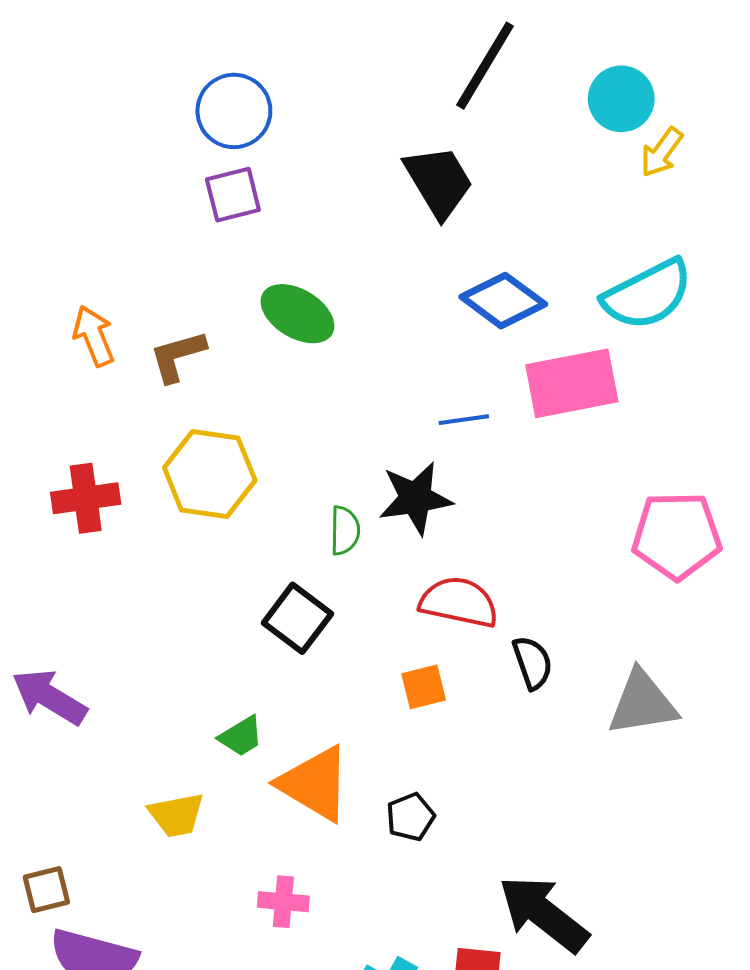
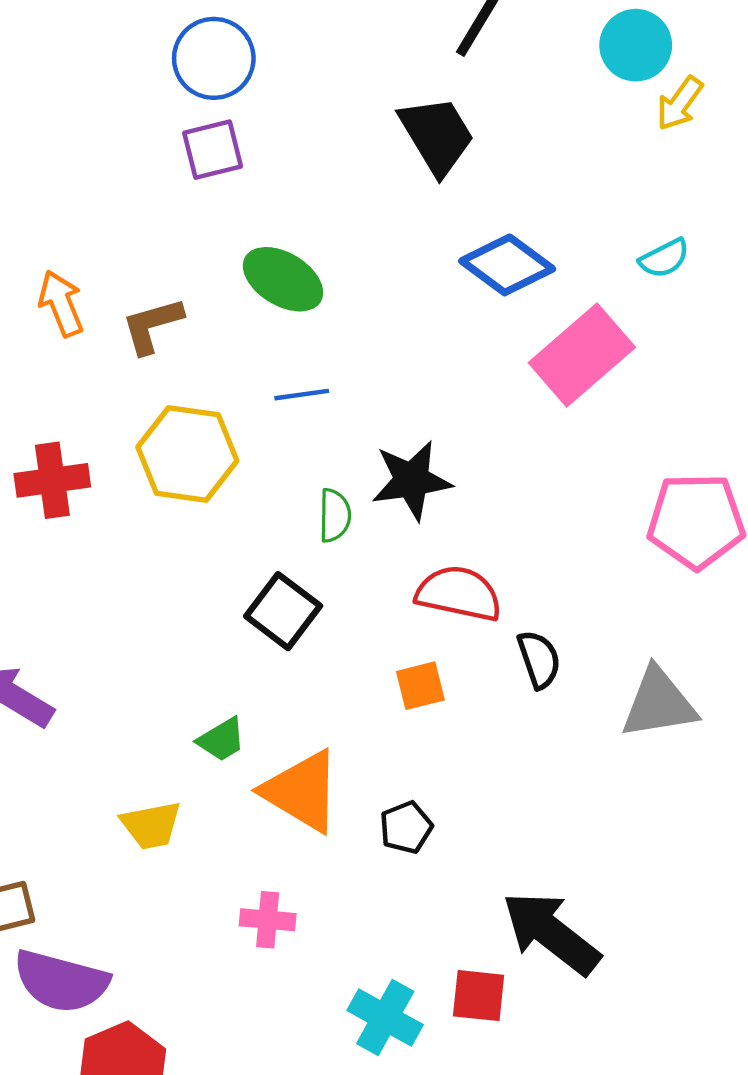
cyan semicircle: (647, 295) -> (664, 258), size x0.5
pink rectangle: (572, 383) -> (582, 355), turned -30
blue line: (464, 420) -> (302, 395), moved

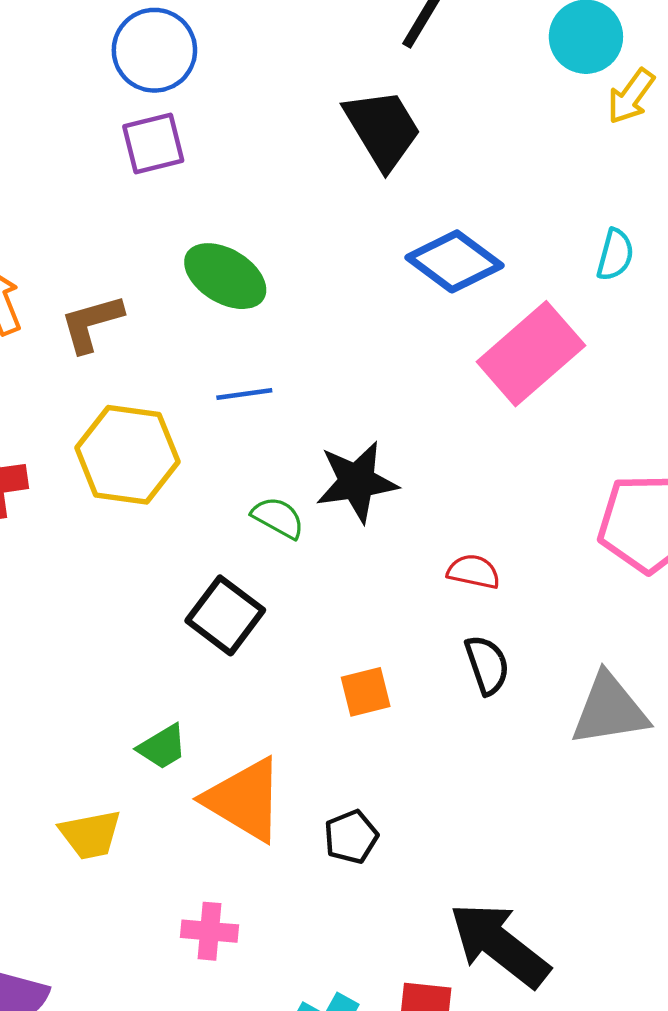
cyan semicircle: (664, 258) -> (615, 255), turned -48
green semicircle: (335, 515) -> (278, 518), turned -62
red semicircle: (459, 593) -> (474, 572), moved, size x0.6

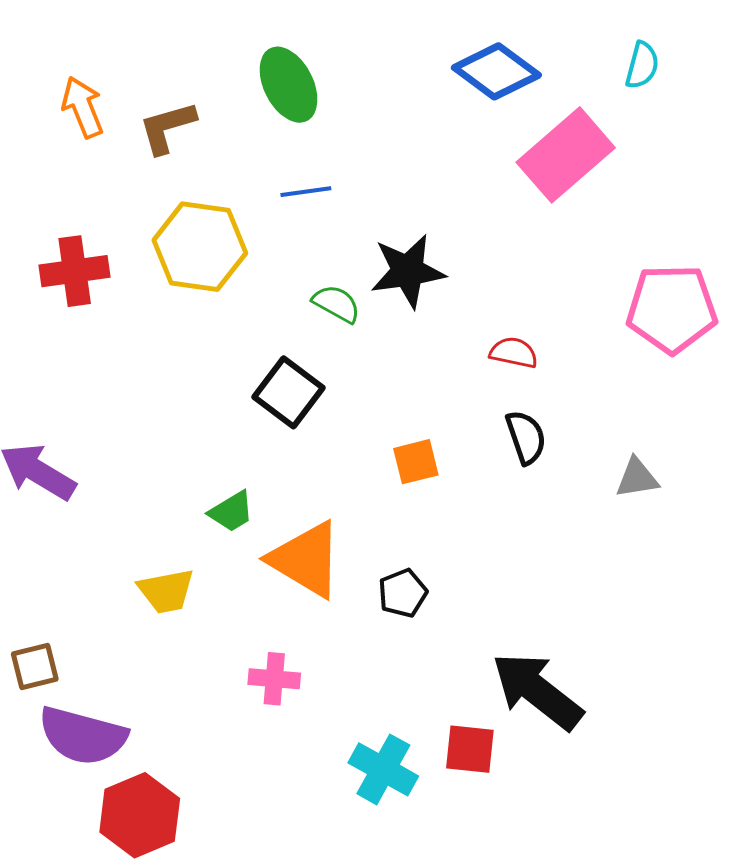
green ellipse: (225, 276) -> (289, 85), turned 32
gray triangle: (610, 710) -> (637, 478), size x0.6

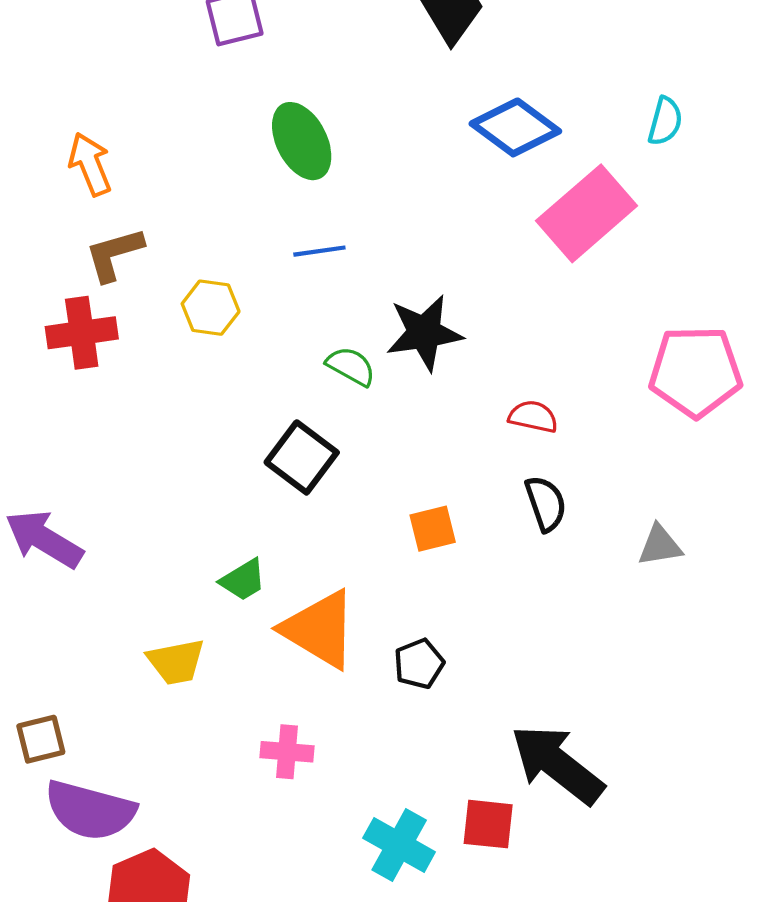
brown L-shape: (167, 127) -> (114, 254), moved
yellow hexagon: (200, 247) -> (211, 308), size x0.6

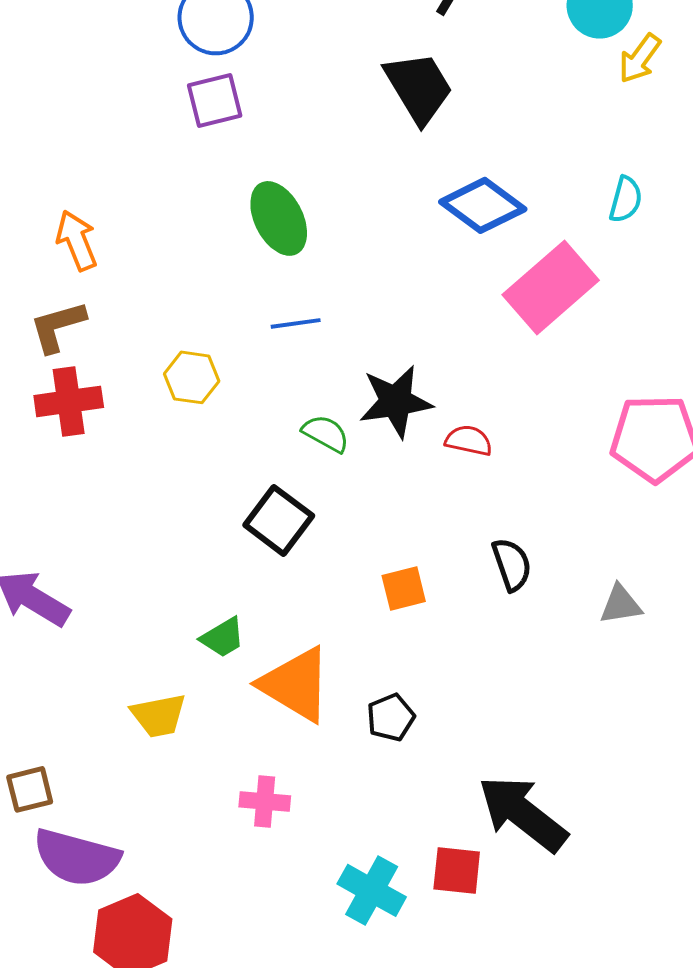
brown L-shape: (114, 254) -> (58, 326), moved
red semicircle: (533, 417) -> (469, 440), moved

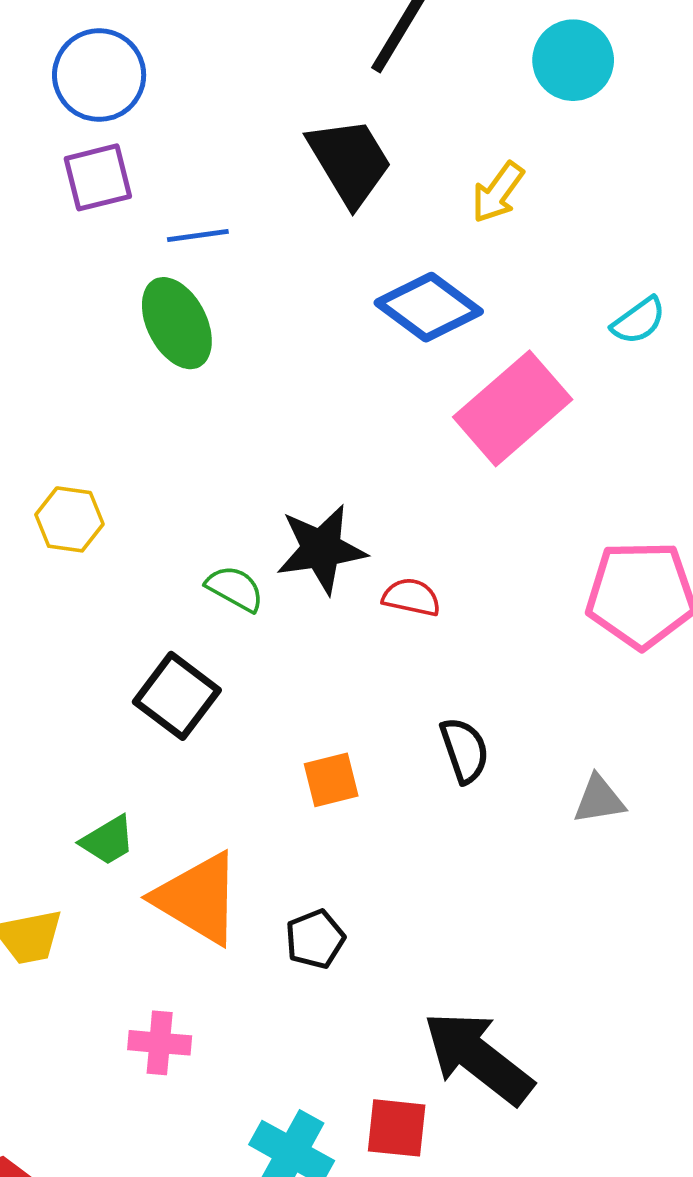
yellow arrow: (640, 58) -> (498, 192), moved
cyan semicircle: (626, 199) -> (639, 321), moved, turned 39
blue line: (296, 323) -> (198, 235), moved

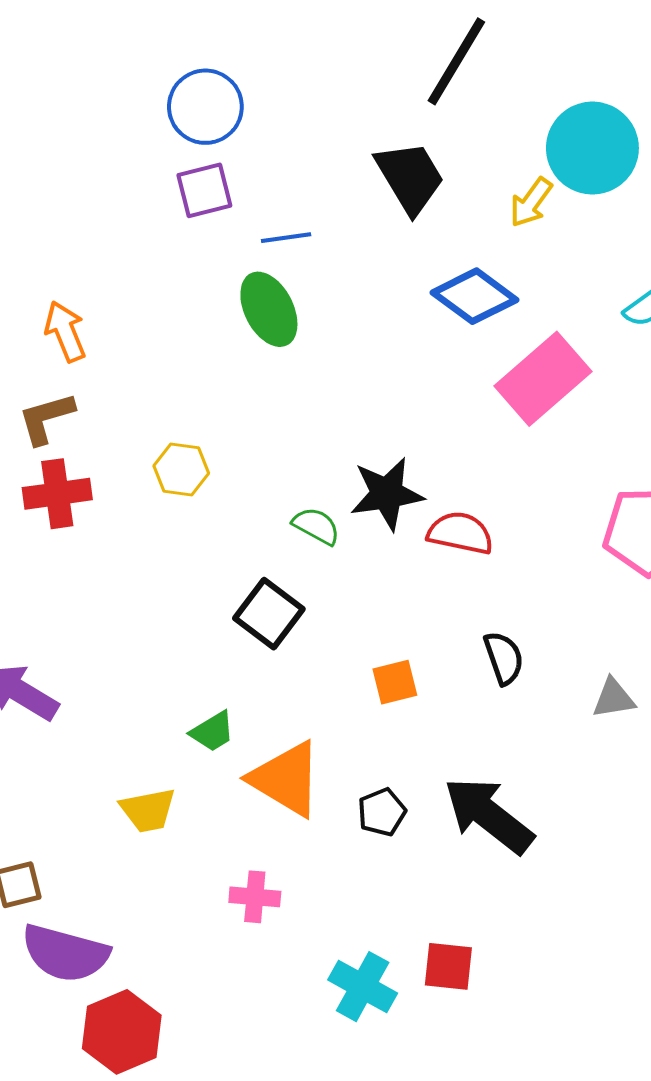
cyan circle: (573, 60) -> (592, 148), moved, size x1.4
red semicircle: (411, 597) -> (460, 533), size x1.4
black arrow: (478, 1058) -> (489, 815), moved

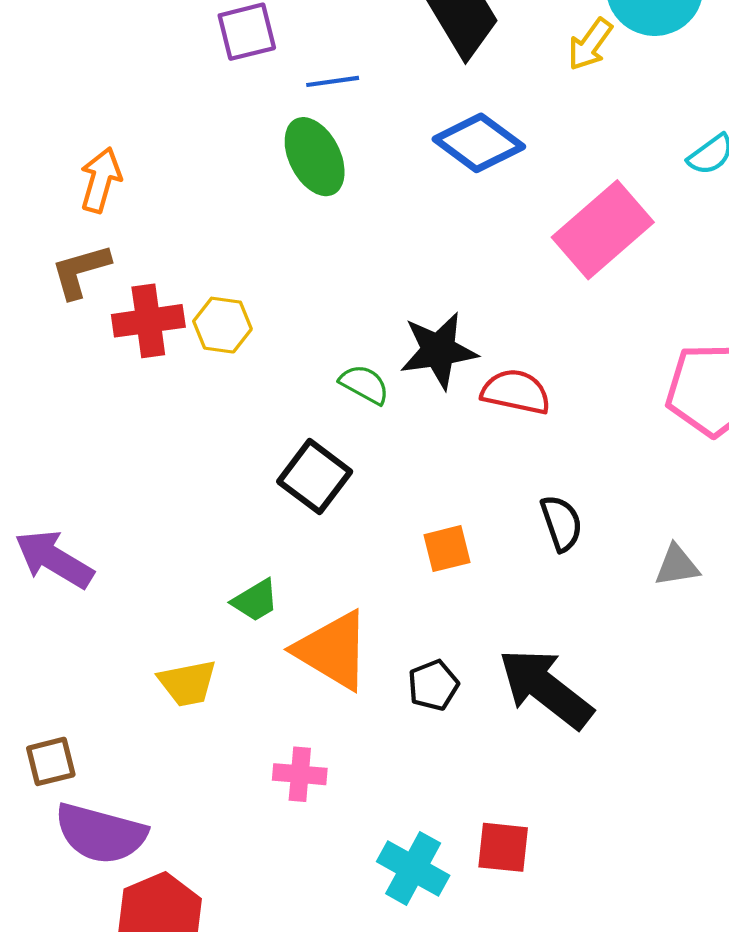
blue diamond: (474, 296) -> (479, 143), moved
orange arrow: (65, 331) -> (101, 180), turned 38
red cross: (57, 494) -> (148, 321), moved

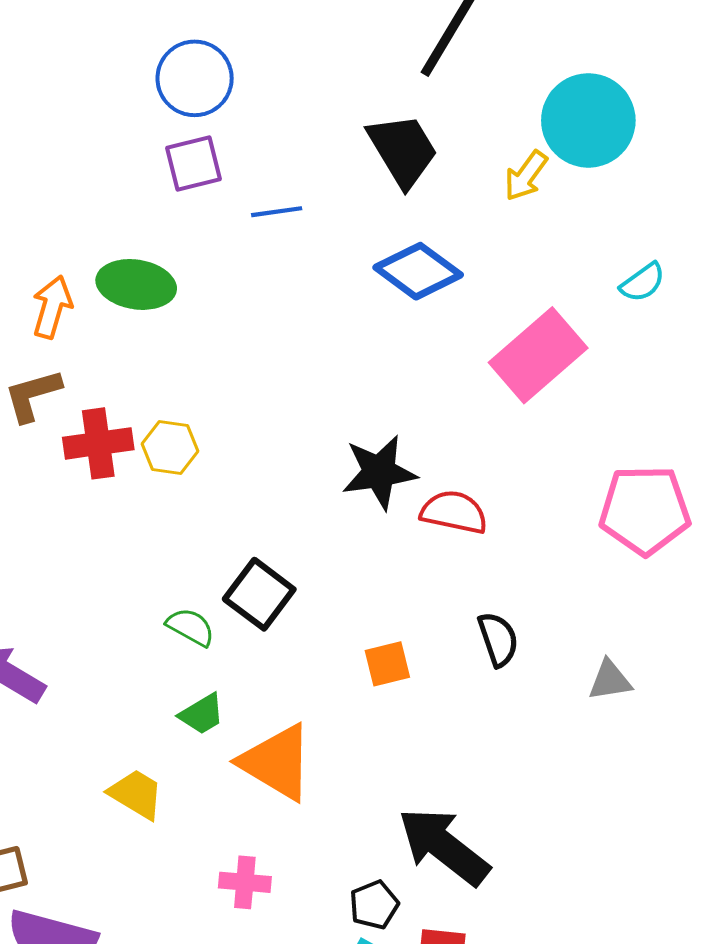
green ellipse: (315, 157) -> (136, 284), moved, turned -54
green semicircle: (364, 384) -> (191, 627), moved
yellow trapezoid: (187, 683) -> (136, 794), turned -138
black pentagon: (433, 685) -> (374, 905), moved
black arrow: (546, 688) -> (444, 846), moved

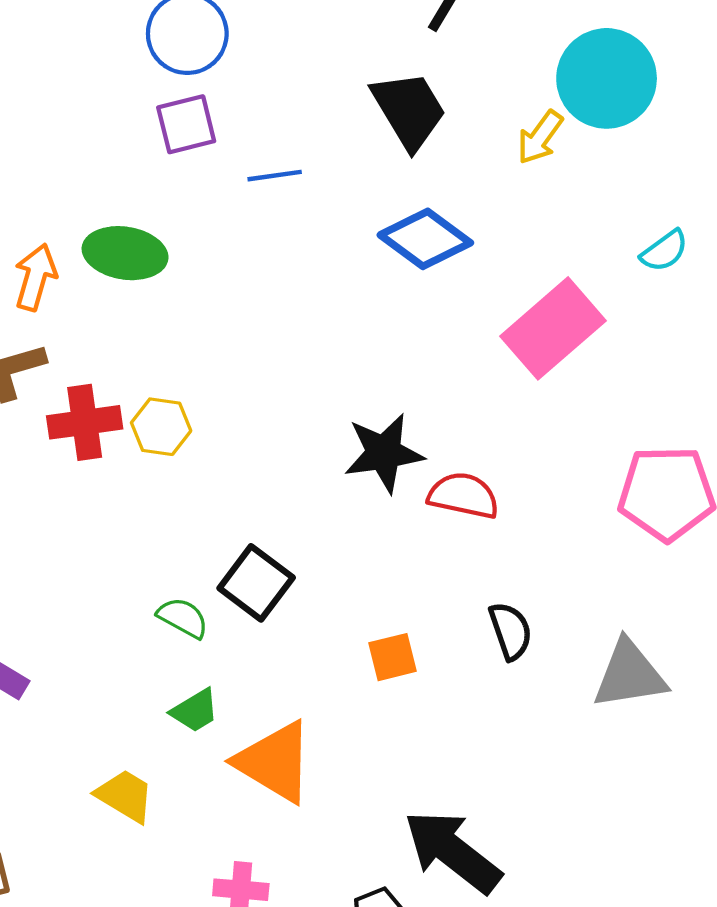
gray triangle: (610, 680) -> (629, 675), size x1.6

